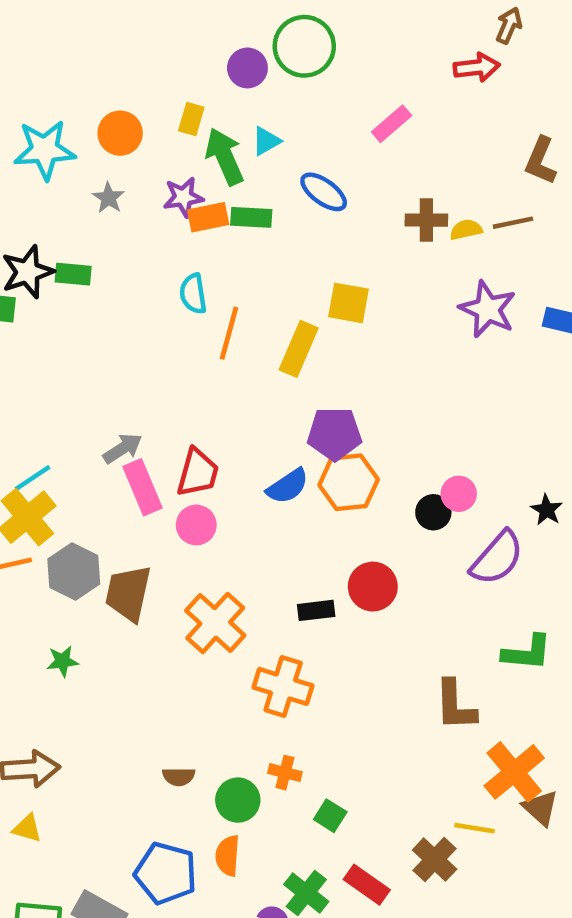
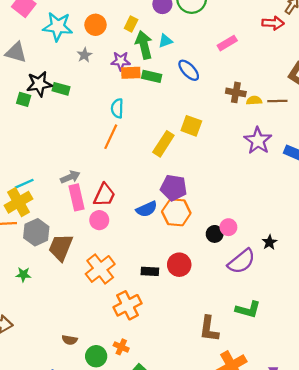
orange line: (229, 333) -> (111, 137), moved
orange cross: (283, 686) -> (127, 305), turned 36

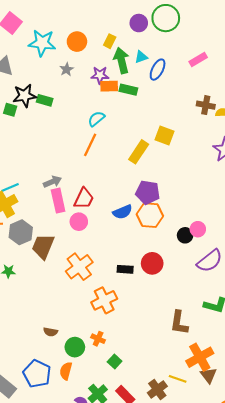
blue ellipse: (189, 70) -> (158, 70), moved, turned 70
cyan semicircle: (117, 108) -> (96, 119), turned 48

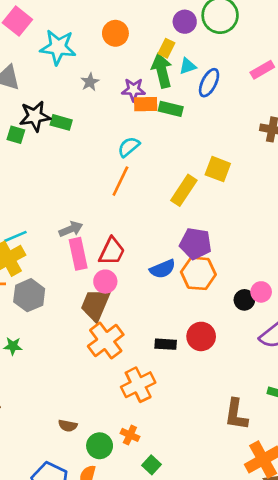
yellow rectangle: (110, 41) -> (166, 48), moved
orange circle: (77, 42) -> (115, 33), moved
brown trapezoid: (43, 246) -> (95, 305), moved

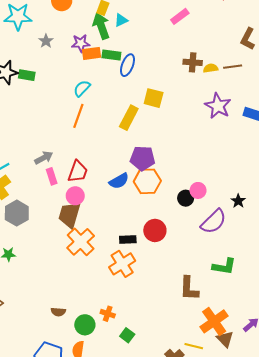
blue ellipse: (209, 83) -> (127, 65), moved
pink rectangle: (78, 254) -> (52, 176), size x0.7
orange cross: (138, 385) -> (122, 264), moved

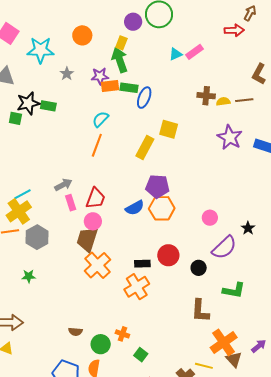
cyan triangle: (121, 20) -> (176, 54), moved
black circle: (186, 198) -> (199, 268), moved

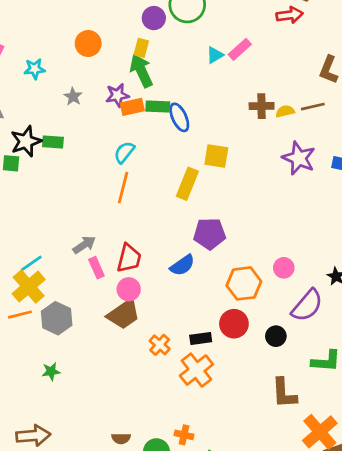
cyan star: (40, 50) -> (35, 69), size x0.6
blue ellipse: (144, 98) -> (179, 117), turned -40
orange hexagon: (162, 208) -> (244, 283), moved
brown trapezoid: (87, 239) -> (124, 314), turned -136
orange cross: (97, 265) -> (160, 345), moved, size x0.6

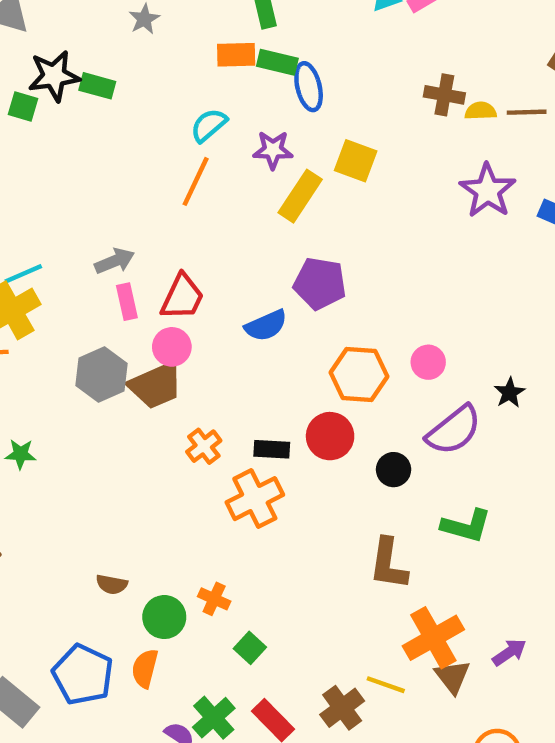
purple star: (117, 95) -> (273, 150), moved
gray hexagon: (57, 318) -> (101, 374), moved

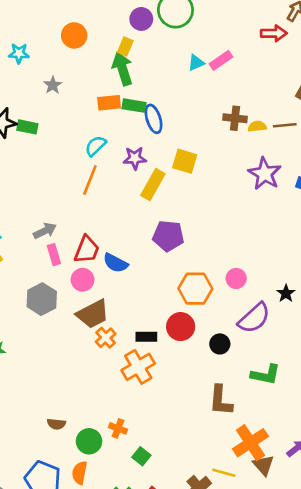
blue semicircle: (266, 326) -> (116, 263), moved, turned 55
brown trapezoid: (156, 385) -> (93, 314), moved

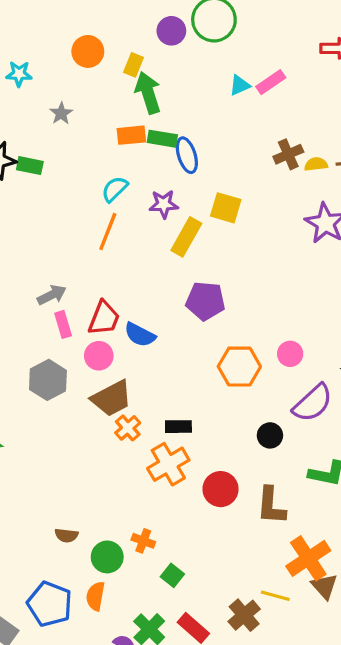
yellow rectangle: (125, 46) -> (134, 65), moved
brown cross: (235, 118) -> (288, 154), turned -30
red circle: (181, 327) -> (221, 489), moved

